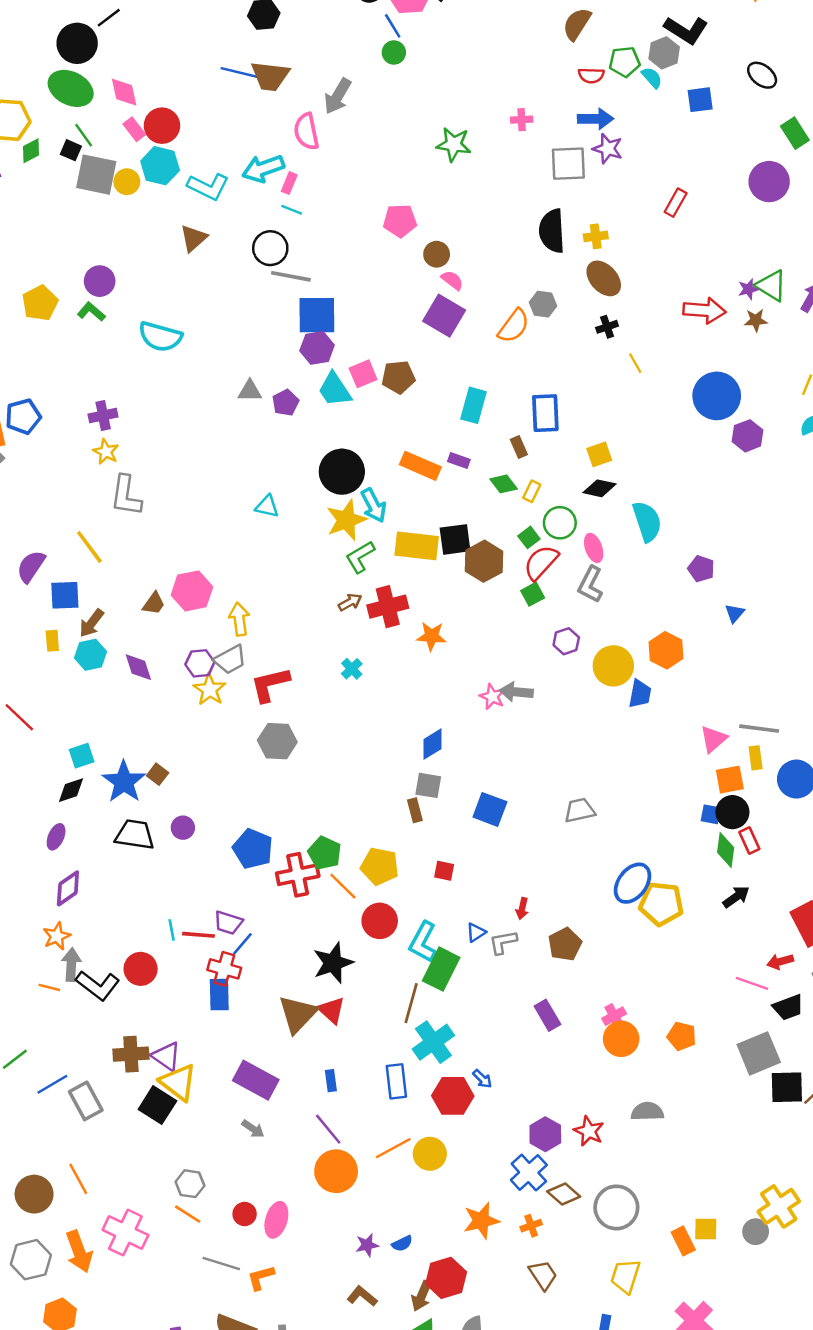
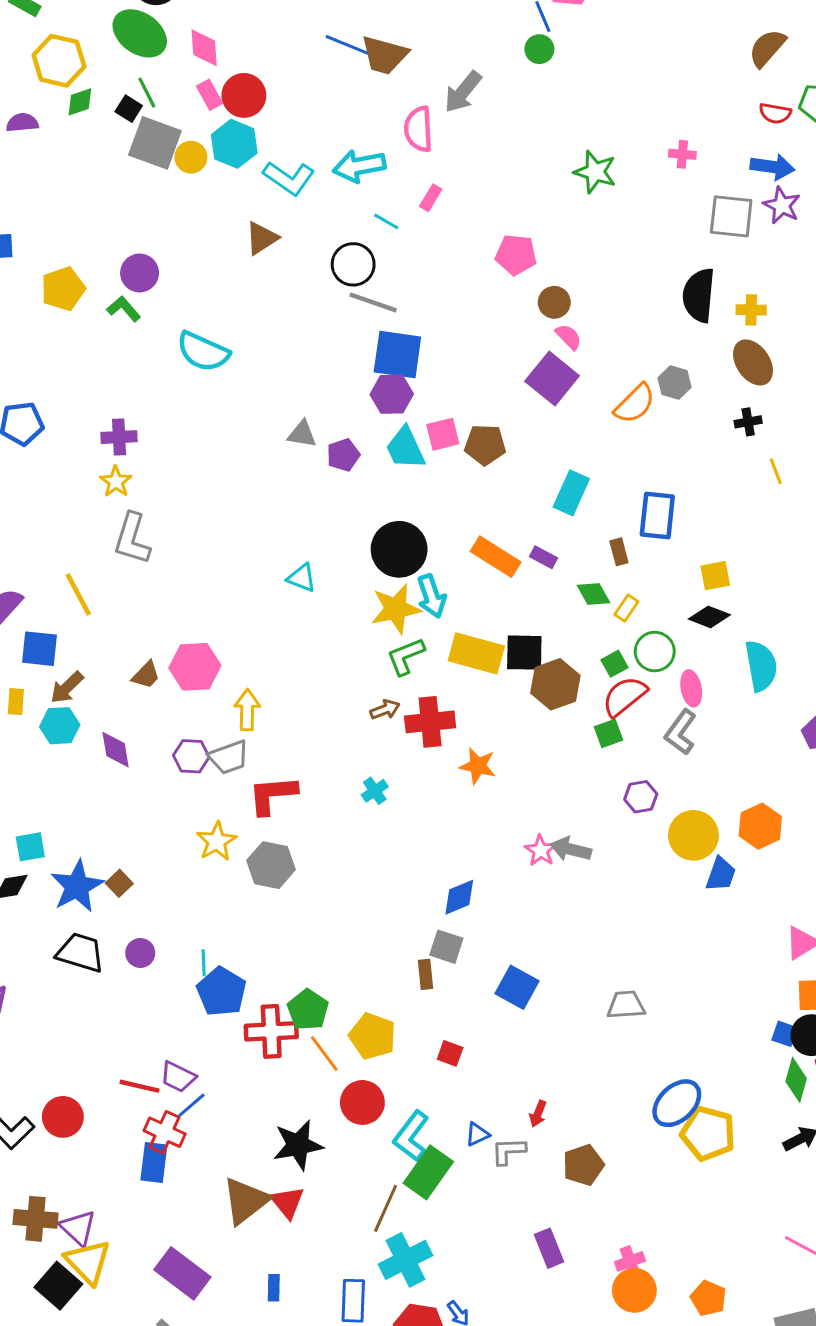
pink rectangle: (289, 183) -> (431, 198), moved
yellow star: (210, 690) -> (217, 841), moved
cyan line: (172, 930) -> (204, 963), moved

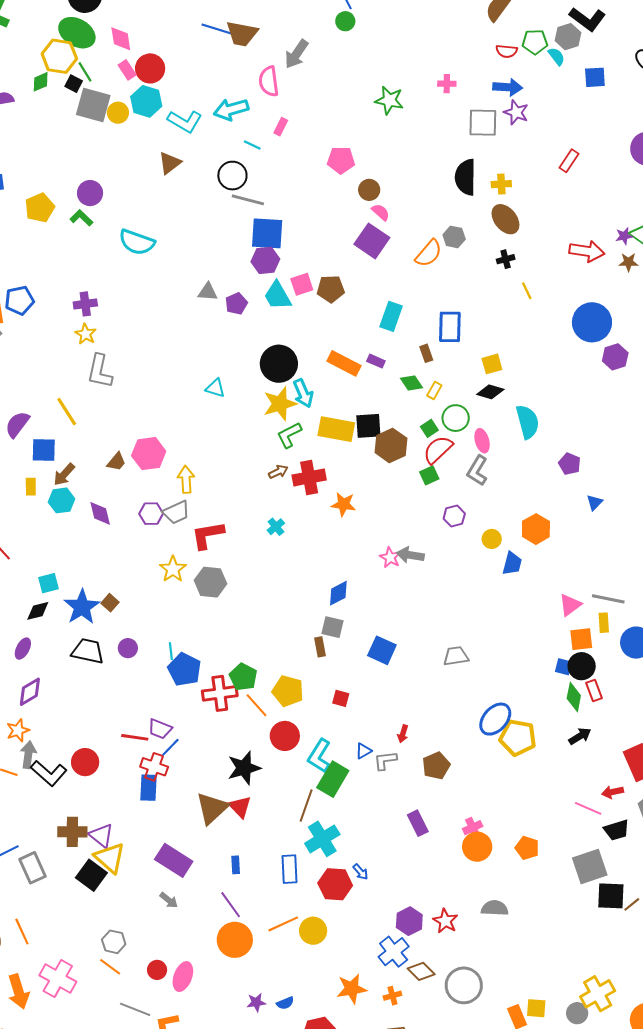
yellow hexagon: (59, 61) -> (59, 56), moved
yellow circle: (693, 835) -> (492, 539), size x0.6

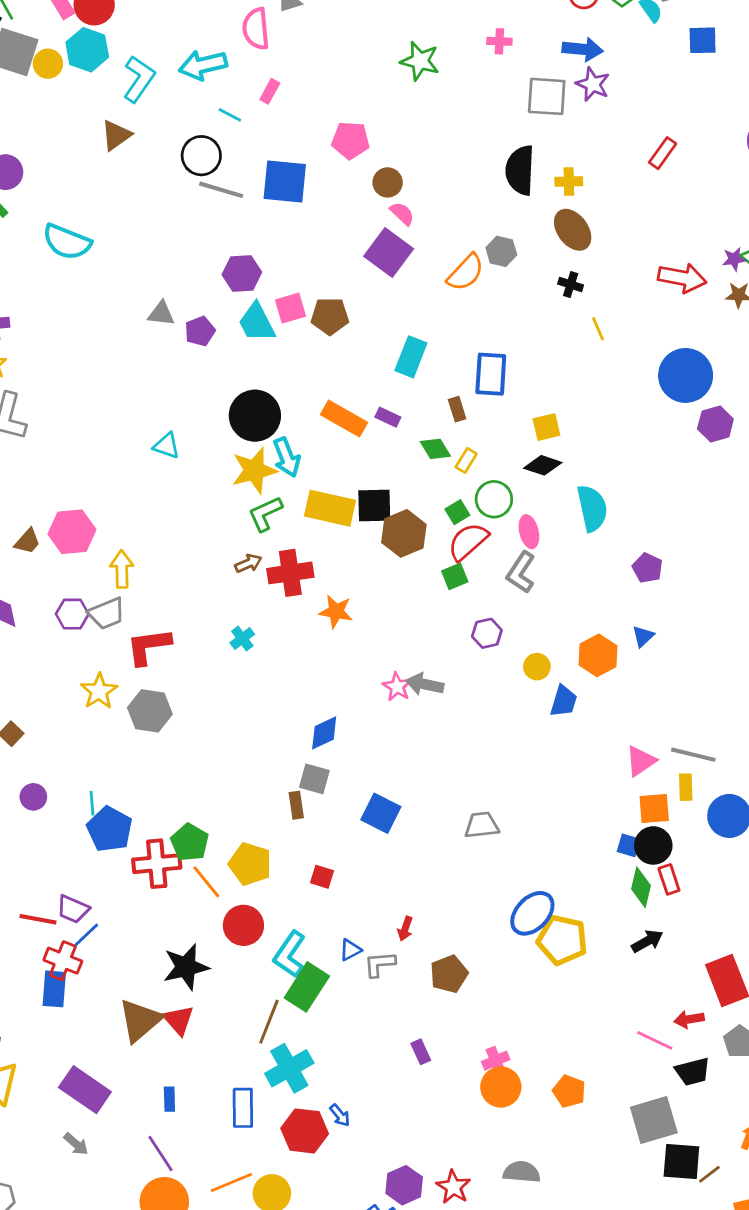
cyan L-shape: (185, 121) -> (139, 79), turned -88
blue square: (267, 233) -> (285, 181), moved
black cross: (506, 259) -> (571, 285), turned 30
blue triangle: (595, 502) -> (643, 636), moved
purple rectangle: (418, 823) -> (421, 1052), size x0.7

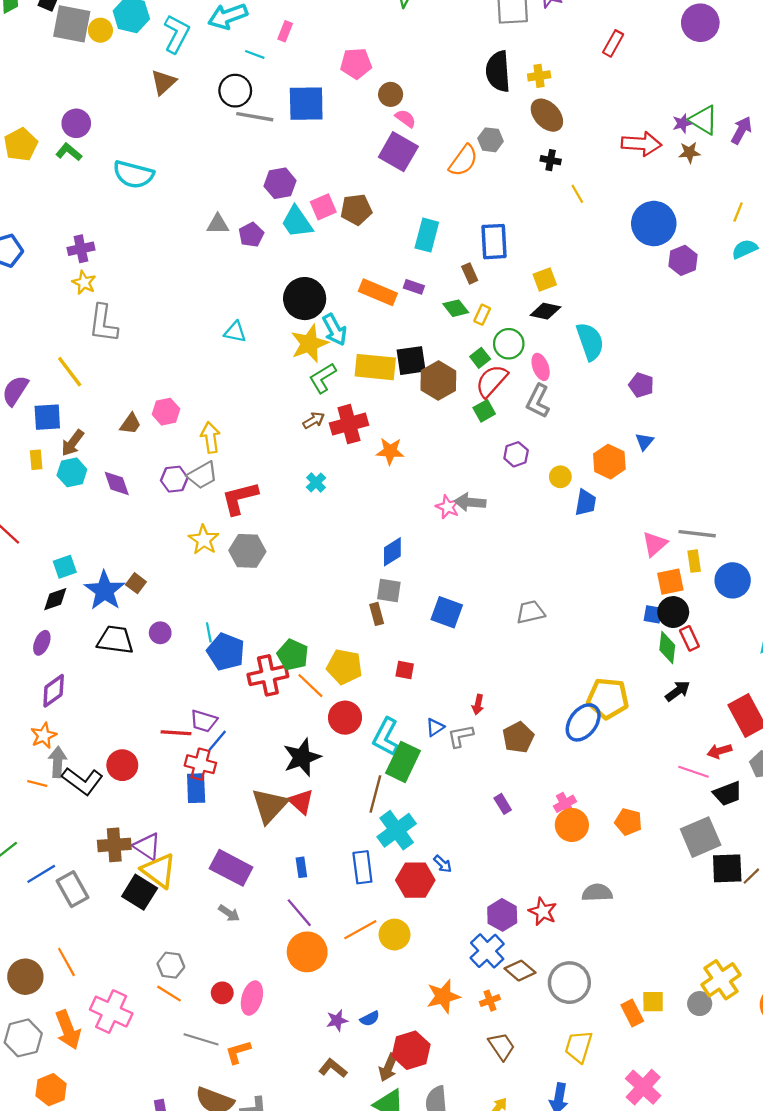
pink hexagon: (72, 532) -> (166, 412), size x0.7
blue ellipse: (532, 913) -> (583, 722), moved

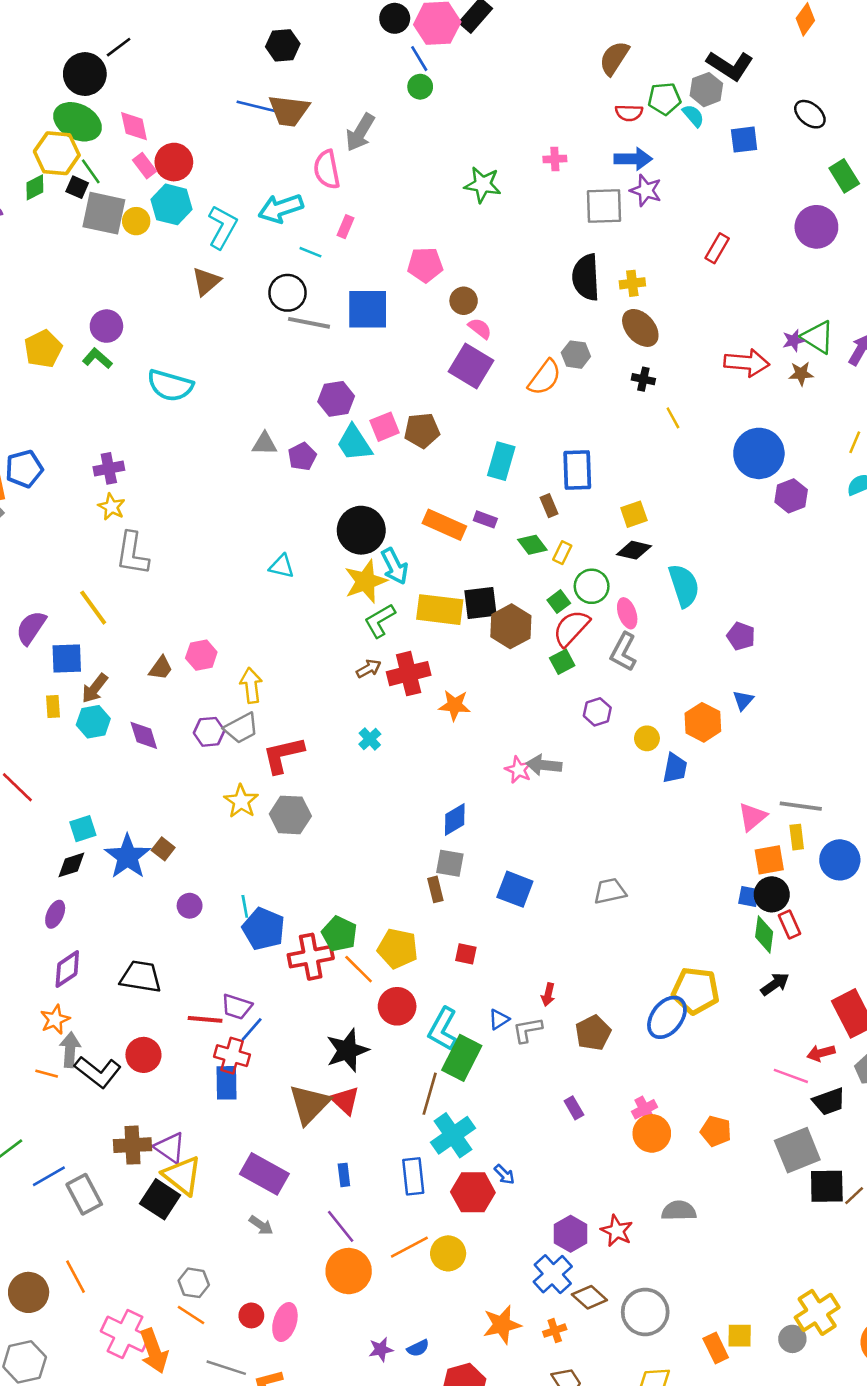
black trapezoid: (115, 640) -> (141, 977), moved
orange arrow: (68, 1030) -> (154, 1351), moved

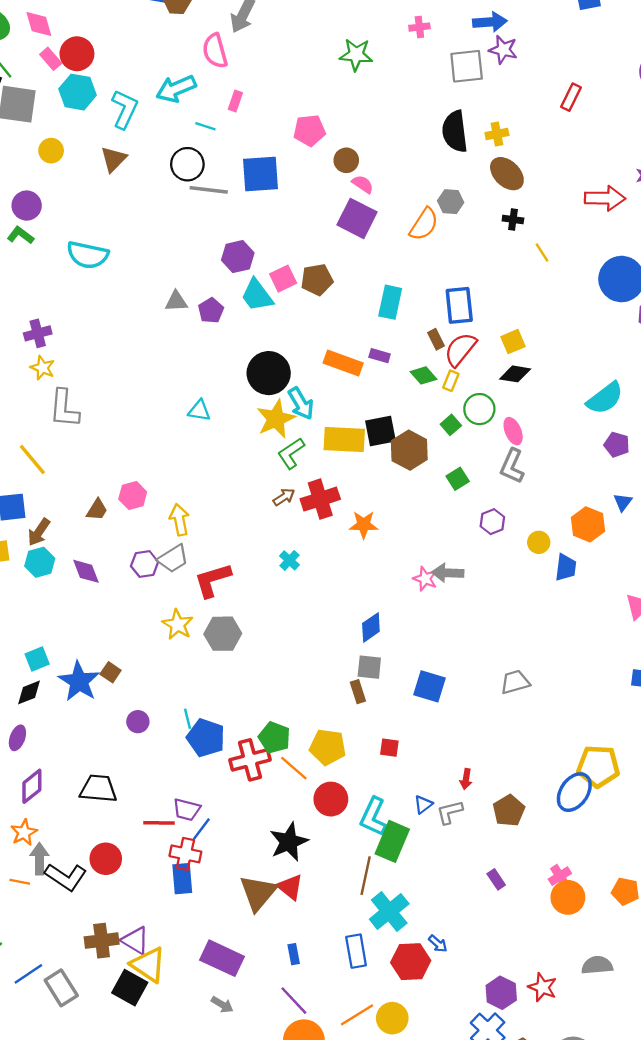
yellow circle: (136, 221) -> (51, 151), moved
cyan semicircle: (684, 586) -> (605, 398), moved, turned 75
red semicircle: (571, 628) -> (460, 349), moved

